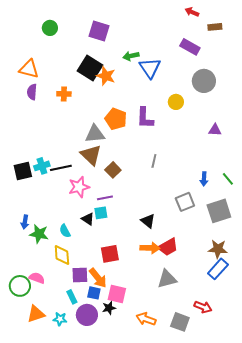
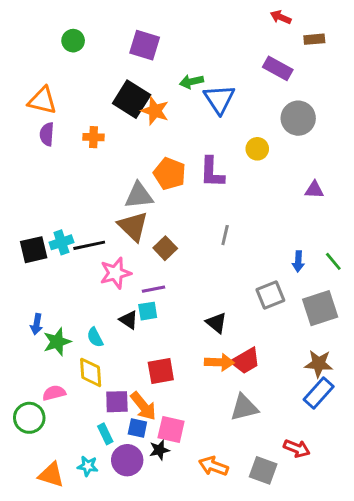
green star: (39, 234) -> (57, 342), turned -30
pink semicircle: (37, 278) -> (54, 393), moved, turned -35
orange triangle: (36, 314) -> (51, 475), moved, turned 36

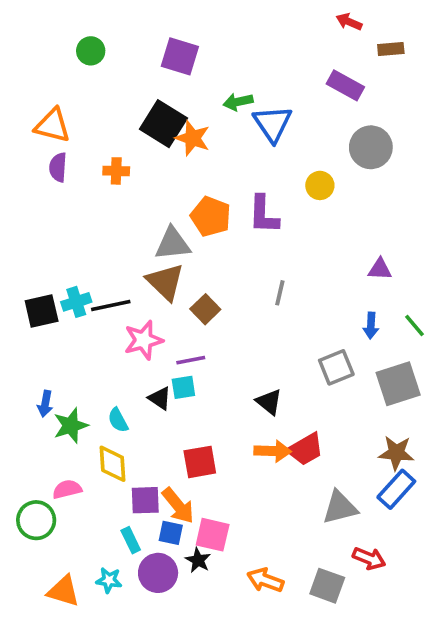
purple triangle: (314, 190) -> (380, 269), moved
gray triangle: (244, 408) -> (340, 507), moved
black star: (159, 450) -> (198, 560), turned -30

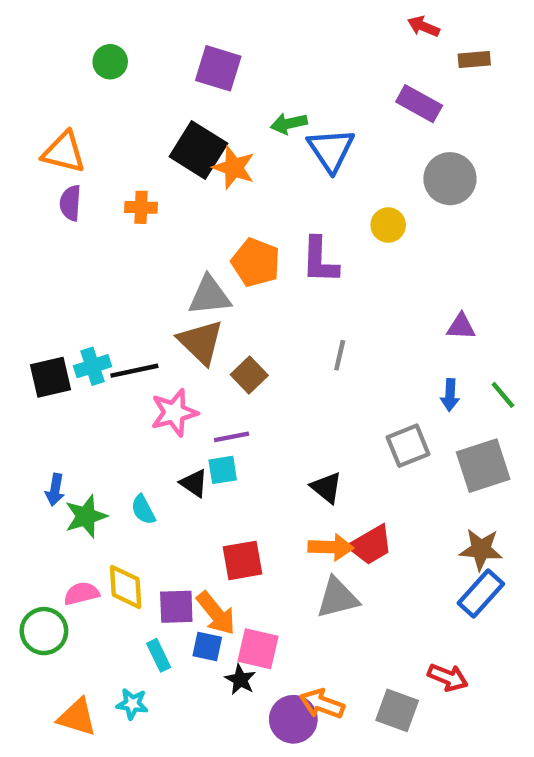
yellow diamond: (113, 464) -> (126, 587), moved
gray triangle: (340, 507) -> (337, 598), moved
purple circle: (158, 573) -> (293, 719), moved

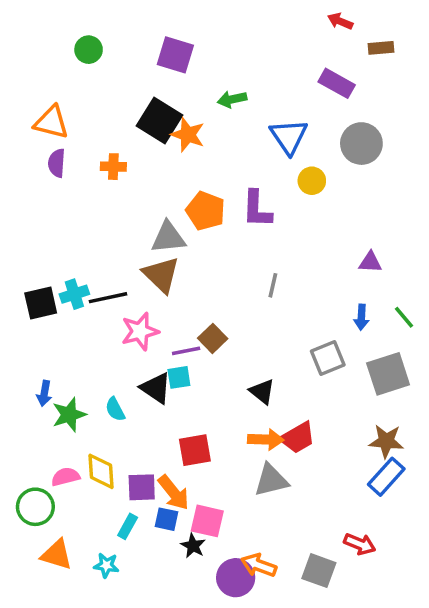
blue triangle: (331, 150) -> (289, 136), moved
brown square: (249, 375) -> (213, 338), moved
black triangle: (194, 483) -> (156, 388), size x1.4
cyan rectangle: (159, 655) -> (128, 526), turned 55
orange triangle: (77, 717) -> (57, 555), moved

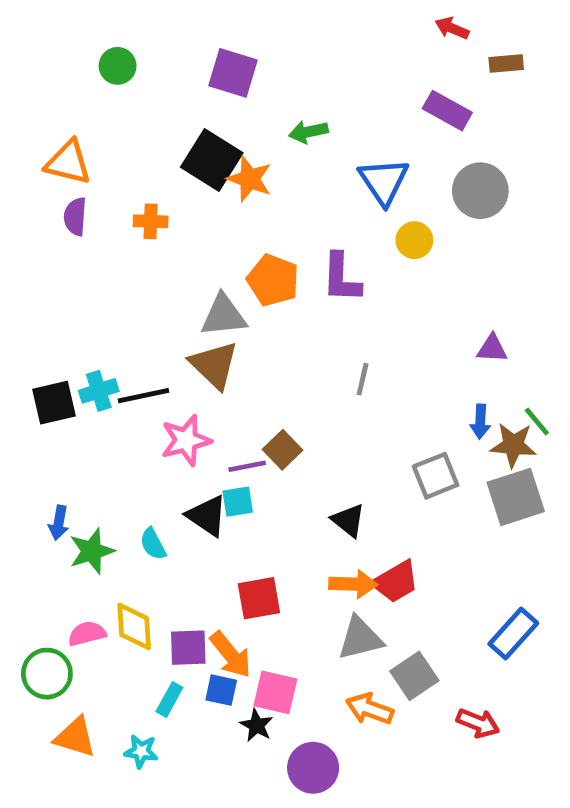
brown star: (386, 441) -> (513, 445), moved
orange arrow: (259, 565) -> (370, 709), moved
gray square: (319, 571) -> (414, 676), moved, turned 36

